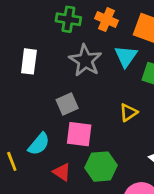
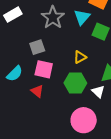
white rectangle: (29, 61) -> (13, 15), turned 48
green hexagon: (101, 167) -> (75, 83), moved
red triangle: (62, 172) -> (37, 91), moved

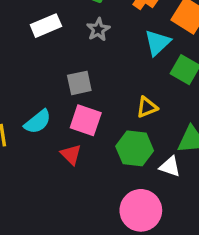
gray star: (53, 17) -> (98, 29), moved, size x0.6
white triangle: (98, 92) -> (170, 167), turned -32

